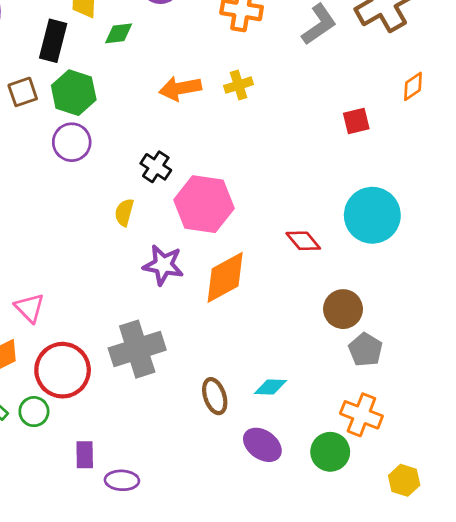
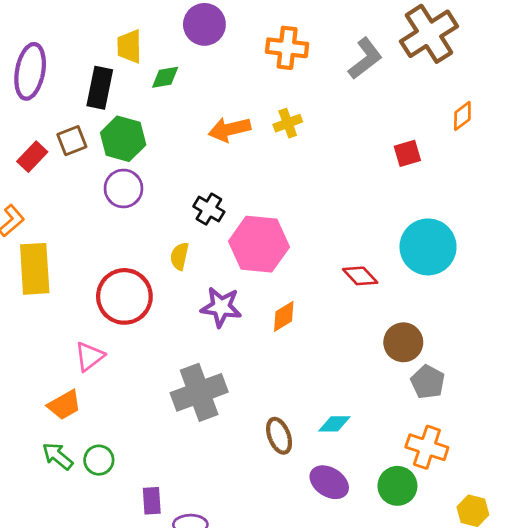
orange diamond: (225, 277) -> (284, 316), size x0.6
pink triangle: (30, 308) -> (89, 356), turned 40
red circle: (63, 370) -> (124, 296), moved

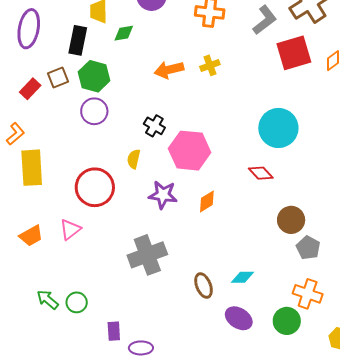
red square: (407, 153) -> (294, 53), moved, size x1.8
cyan circle: (428, 247) -> (278, 128), moved
orange trapezoid: (64, 405) -> (31, 236), moved

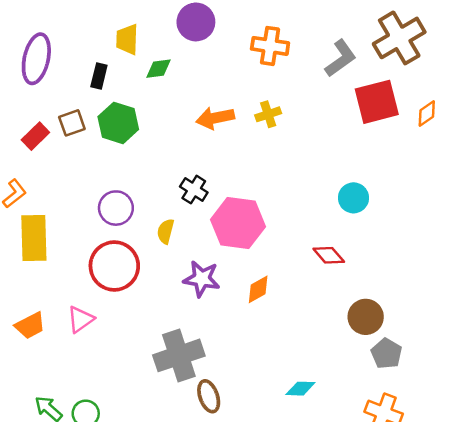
black rectangle: (78, 40) -> (99, 76), size x0.7
purple circle: (94, 111) -> (116, 208), moved
cyan circle: (278, 128) -> (353, 198), size x0.6
brown ellipse: (204, 286) -> (209, 396), moved

